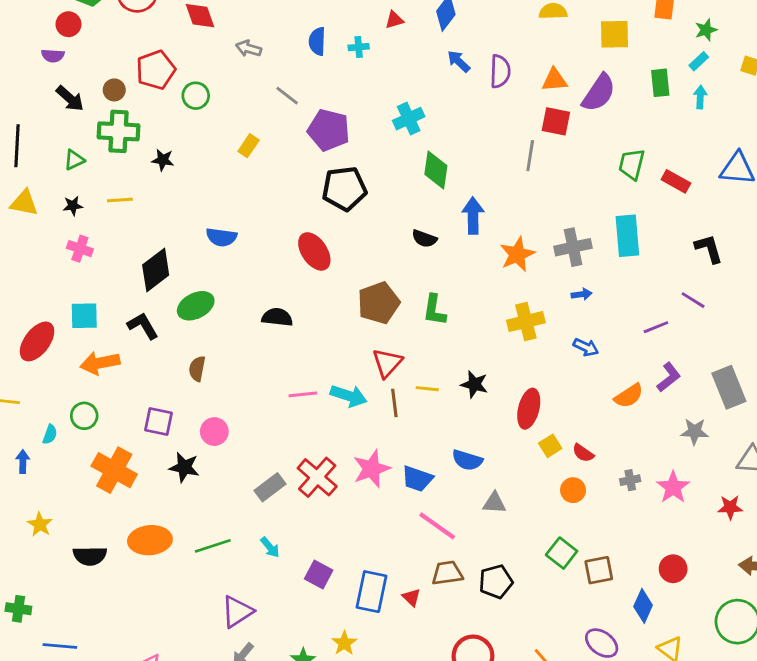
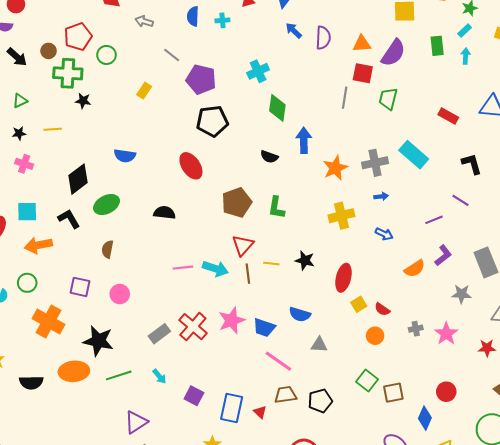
green cross: (119, 131) -> (68, 73), moved
green trapezoid: (632, 164) -> (388, 99), moved
cyan rectangle: (627, 236) -> (414, 155), turned -44
black star: (184, 467) -> (98, 341), moved, size x1.4

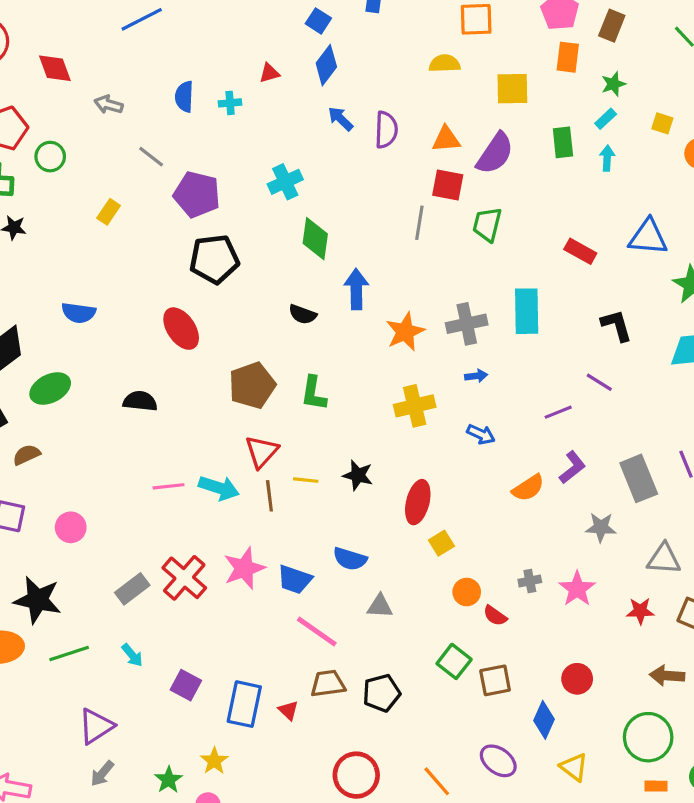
cyan rectangle: (414, 155) -> (527, 311), turned 48
brown semicircle: (108, 249) -> (27, 455), moved, turned 54
red semicircle: (382, 309) -> (495, 616), moved

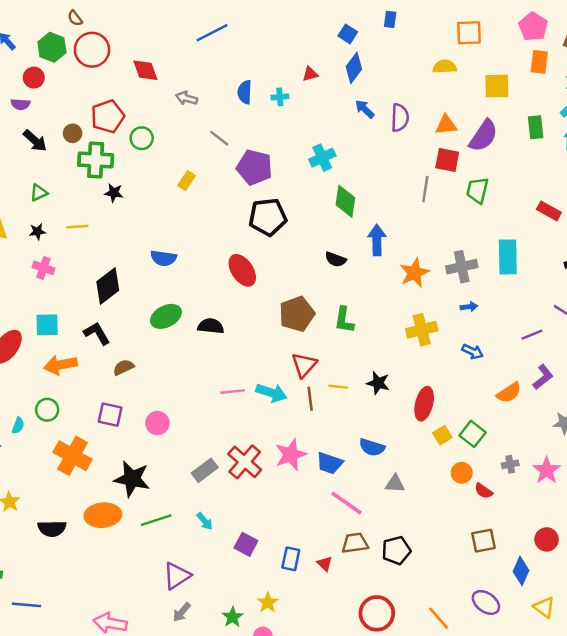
green ellipse: (50, 388) -> (166, 316), moved
green square: (454, 661) -> (473, 434), moved
blue rectangle: (244, 704) -> (291, 559), size x0.7

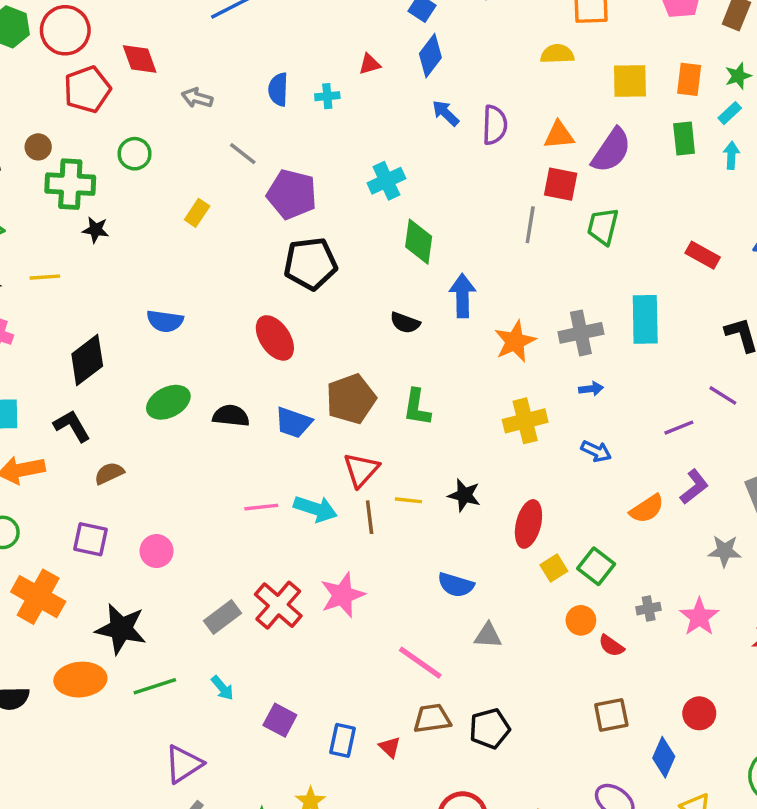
orange rectangle: (539, 62) -> (689, 79), moved
red pentagon: (108, 116) -> (87, 89), moved
blue trapezoid: (330, 463) -> (293, 423), moved

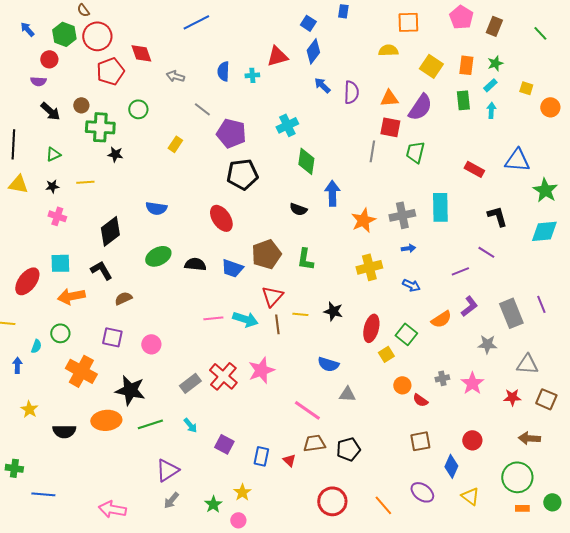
red triangle: (370, 64) -> (277, 56), size x1.6
yellow square: (630, 81) -> (431, 66), turned 35
green square: (596, 566) -> (406, 334), moved

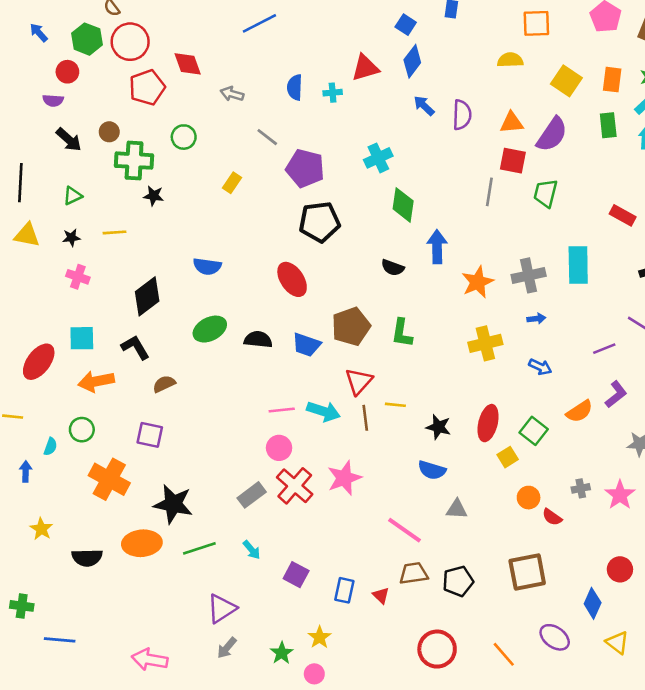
black star: (333, 311) -> (438, 427), moved
pink circle: (151, 344) -> (279, 448), moved
brown square: (420, 441) -> (527, 572), moved, size x1.4

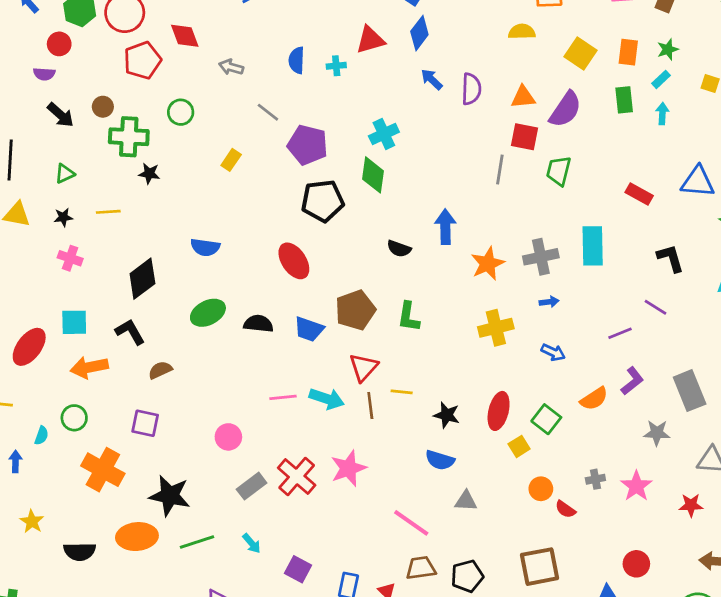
green diamond: (403, 205) -> (373, 175), moved
pink circle: (279, 448) -> (228, 437), moved

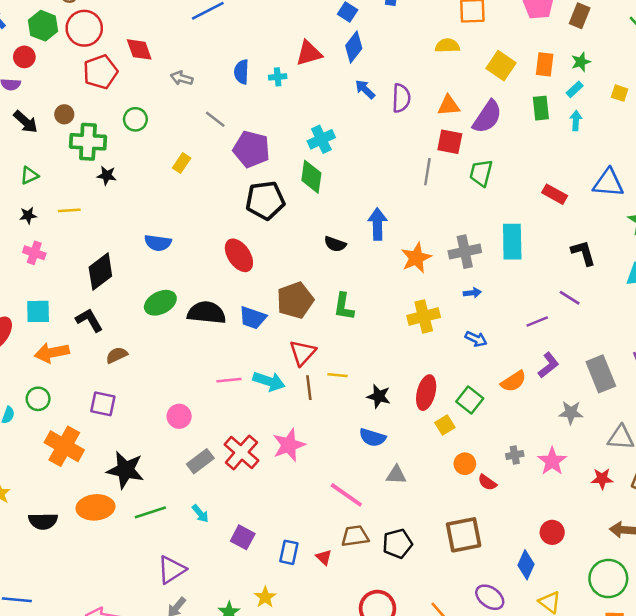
black semicircle: (258, 324) -> (207, 313), size x1.4

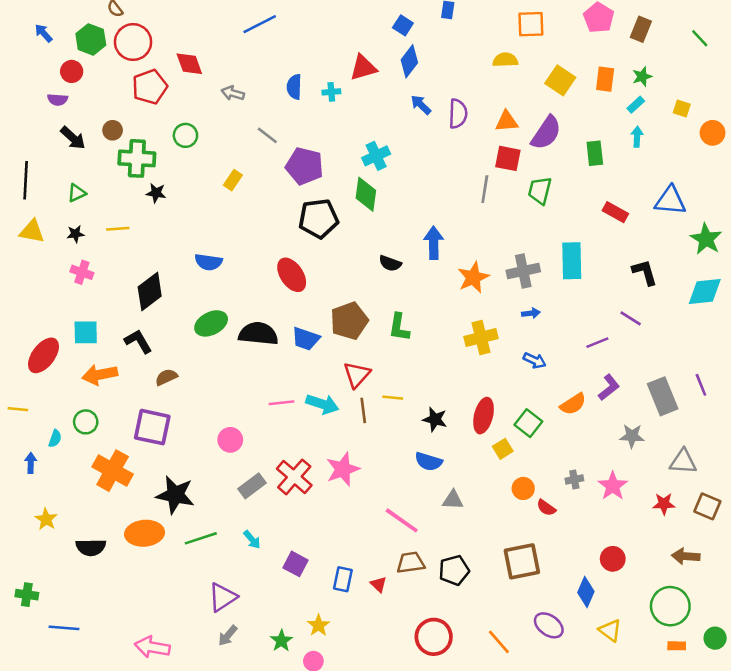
green rectangle: (541, 108) -> (595, 153), moved
purple square: (103, 404) -> (152, 427), size x1.4

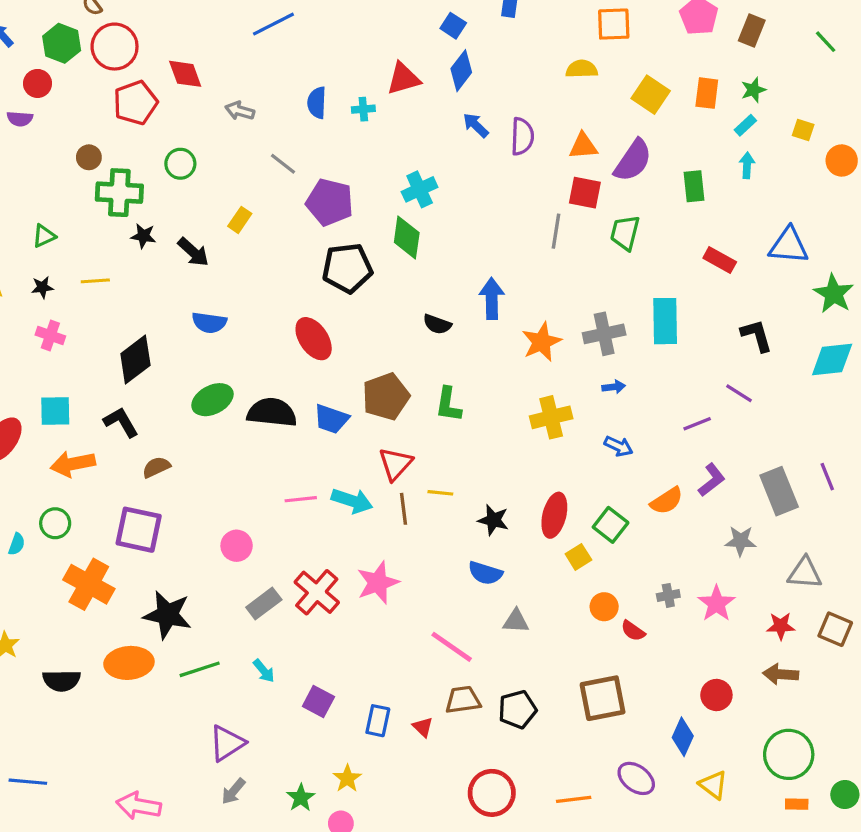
black arrow: (73, 138) -> (193, 252), moved
brown arrow: (686, 556) -> (781, 674), moved
orange line: (499, 642) -> (574, 799), turned -56

